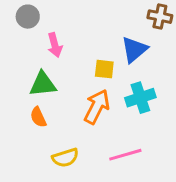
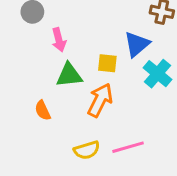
green triangle: (43, 84) -> (69, 75), moved
cyan cross: (140, 98) -> (157, 74), moved, turned -32
yellow semicircle: (65, 158) -> (87, 150), moved

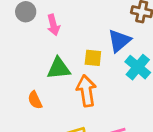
pink arrow: (59, 40) -> (53, 25), moved
orange arrow: (100, 100) -> (86, 91), turned -36

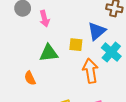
orange arrow: (86, 91) -> (90, 71), moved

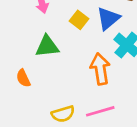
yellow square: (76, 45) -> (79, 20), moved, turned 32

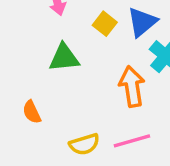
orange semicircle: (23, 78) -> (32, 112), moved

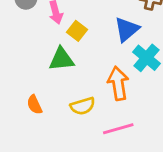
yellow square: (105, 24) -> (77, 31), moved
yellow semicircle: (84, 144) -> (83, 106), moved

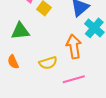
green triangle: (61, 59) -> (20, 31), moved

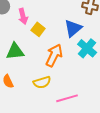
orange arrow: (74, 46) -> (54, 55), moved, turned 35

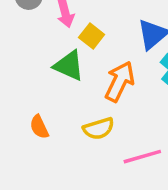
green triangle: (15, 51) -> (69, 66), moved, turned 30

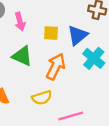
yellow square: (92, 36) -> (51, 33), moved, turned -35

